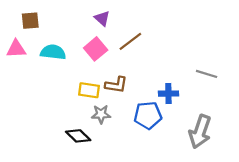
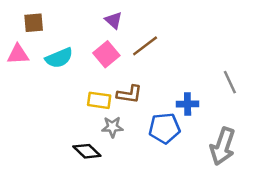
cyan semicircle: (53, 52) -> (59, 58), turned 150
gray line: (207, 74) -> (230, 82), turned 48

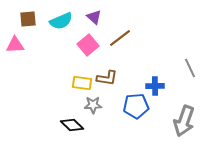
cyan semicircle: (59, 58) -> (61, 21), moved

